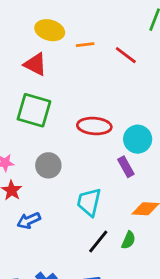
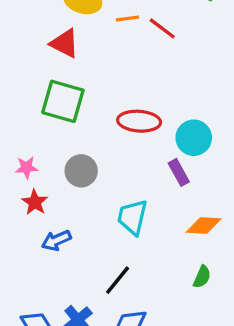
red line: (126, 55) -> (162, 28), moved
green semicircle: (128, 240) -> (202, 277), moved
black line: (98, 242) -> (118, 280), moved

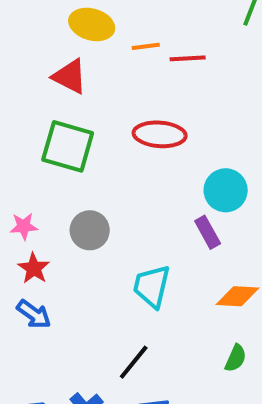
red line: (162, 28) -> (188, 58), turned -40
red ellipse: (139, 121) -> (160, 134), moved
blue arrow: (56, 240) -> (34, 314), moved, turned -120

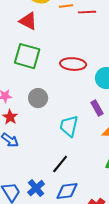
red ellipse: (160, 134) -> (73, 64), moved
purple rectangle: (208, 232) -> (97, 108), moved

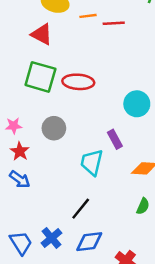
red ellipse: (73, 64) -> (78, 82), moved
purple rectangle: (97, 108) -> (115, 139), moved

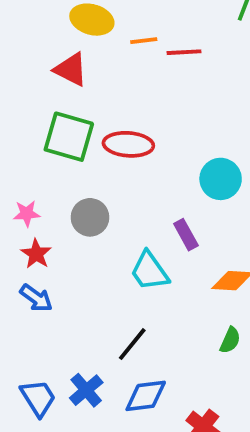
cyan trapezoid: (92, 162) -> (150, 271), turned -48

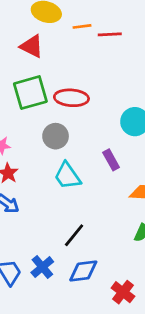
green square: (69, 137) -> (30, 93), turned -32
gray circle: (90, 217) -> (56, 136), moved
cyan trapezoid: (150, 271) -> (67, 176), moved

